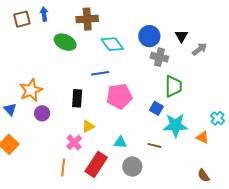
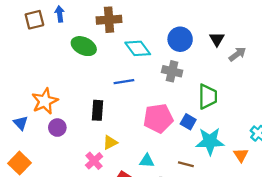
gray cross: (159, 57) -> (172, 71), moved
pink pentagon: (119, 96) -> (158, 118), moved
orange triangle: (203, 137) -> (241, 155), turned 32

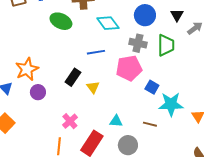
green trapezoid: (208, 97) -> (166, 45), moved
black rectangle: (98, 110) -> (73, 77), turned 30
pink pentagon: (158, 118) -> (129, 68), moved
yellow triangle: (110, 142) -> (93, 87), moved, turned -40

